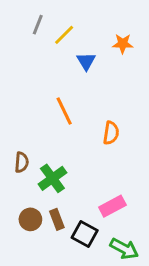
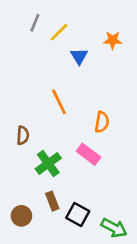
brown semicircle: (22, 162) -> (23, 135), moved
pink rectangle: (112, 206) -> (88, 154), moved, turned 65
brown circle: (30, 219) -> (21, 216), moved

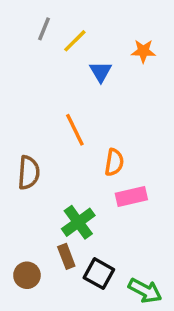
orange semicircle: (102, 122) -> (114, 162), moved
brown semicircle: (23, 135) -> (29, 173), size x1.4
pink rectangle: (88, 154) -> (131, 197), moved, turned -50
green cross: (48, 164) -> (78, 222), moved

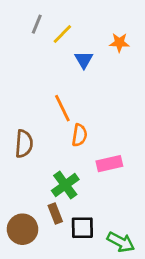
orange semicircle: (114, 162) -> (79, 135), moved
black square: (99, 274) -> (82, 228), turned -30
brown circle: (27, 275) -> (23, 229), size x1.4

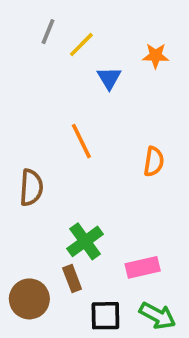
orange semicircle: (79, 135) -> (154, 162), moved
pink rectangle: (109, 164) -> (143, 267), moved
black square: (82, 228) -> (105, 316), moved

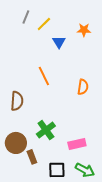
brown rectangle: (72, 279) -> (32, 157), moved
brown circle: (29, 299) -> (16, 143), moved

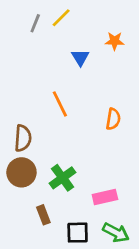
yellow line: (44, 24) -> (61, 18), moved
brown circle: (16, 143) -> (21, 172), moved

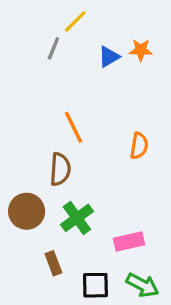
gray line: (35, 23) -> (53, 48), moved
blue triangle: (80, 57) -> (109, 57), moved, turned 30
brown semicircle: (23, 138) -> (60, 169), moved

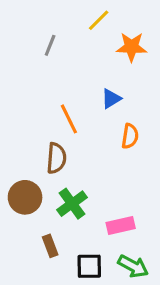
yellow line: (75, 21) -> (99, 20), moved
orange star: (141, 50) -> (132, 47), size x1.4
blue triangle: (109, 57) -> (111, 99), moved

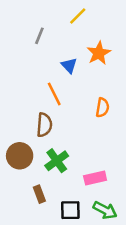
orange star: (132, 47) -> (99, 53), moved, turned -30
blue triangle: (111, 99) -> (69, 65), moved, turned -42

